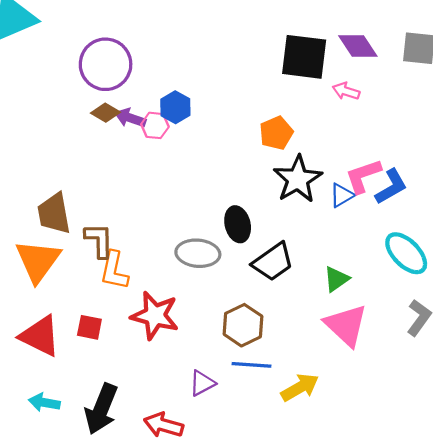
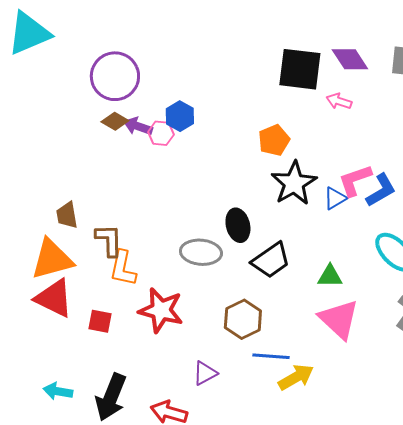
brown trapezoid: (54, 214) -> (67, 215), size x0.7
orange triangle: (38, 261) -> (52, 259), turned 39
green triangle: (336, 279) -> (330, 276), turned 36
red triangle: (40, 336) -> (54, 298), moved
blue line: (252, 365) -> (271, 356), moved

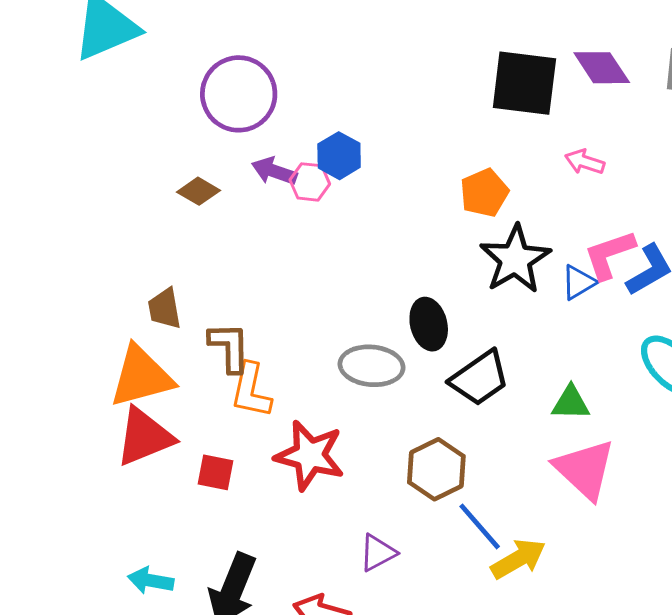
pink arrow: (339, 101) -> (585, 162), moved
brown diamond: (115, 121) -> (199, 191), moved
red triangle: (54, 298) -> (144, 437), turned -48
blue line: (271, 356) -> (480, 526), turned 45

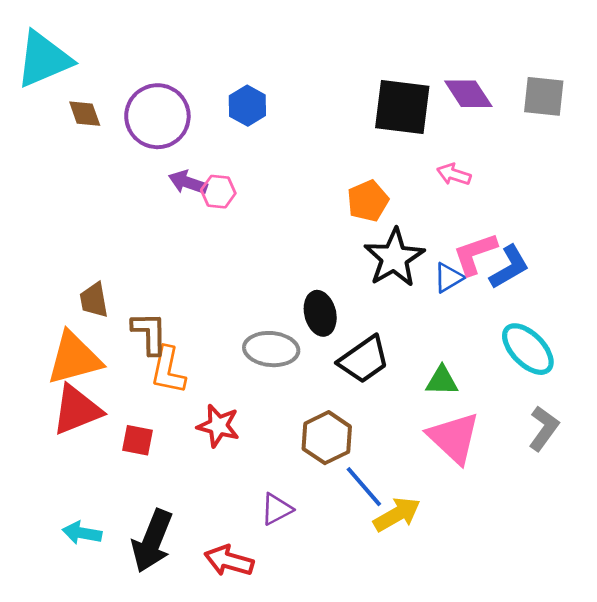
blue hexagon: (339, 156) -> (247, 106), moved
brown diamond: (199, 191) -> (85, 114), moved, turned 40
red star: (310, 455) -> (218, 426), size x0.7

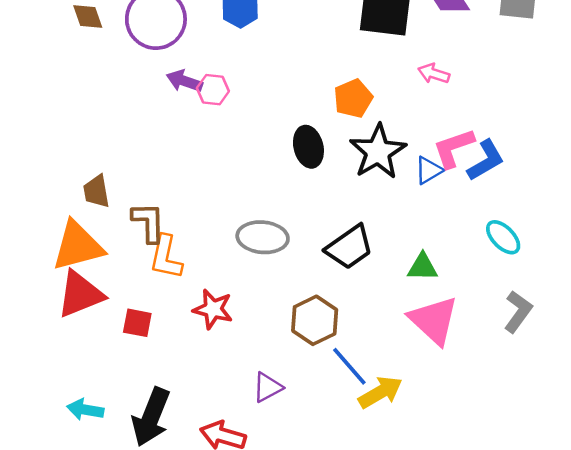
black ellipse: (320, 313) -> (308, 147), moved
cyan ellipse: (528, 349) -> (503, 237), size x0.7

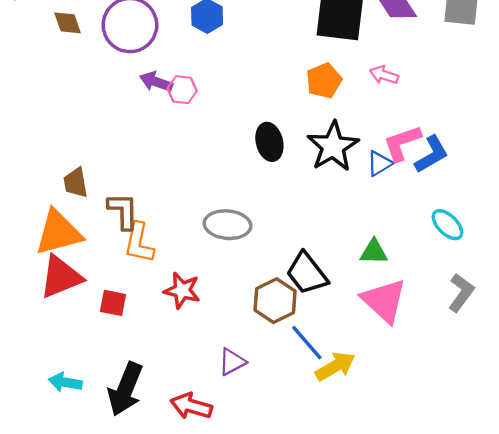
orange pentagon: (353, 98) -> (324, 81), moved
black trapezoid: (349, 247) -> (307, 273), moved, turned 87

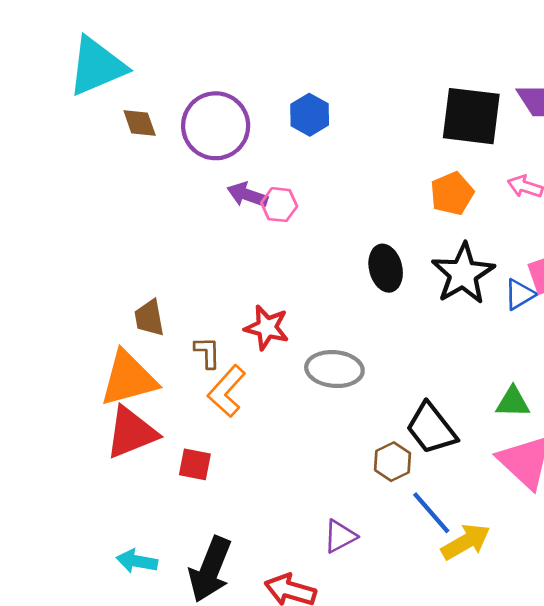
brown L-shape: (123, 211) -> (207, 352), size x0.7
orange L-shape: (139, 243) -> (227, 391), turned 30
red star: (182, 290) -> (267, 328), moved
brown hexagon: (275, 301) -> (393, 462), size x0.7

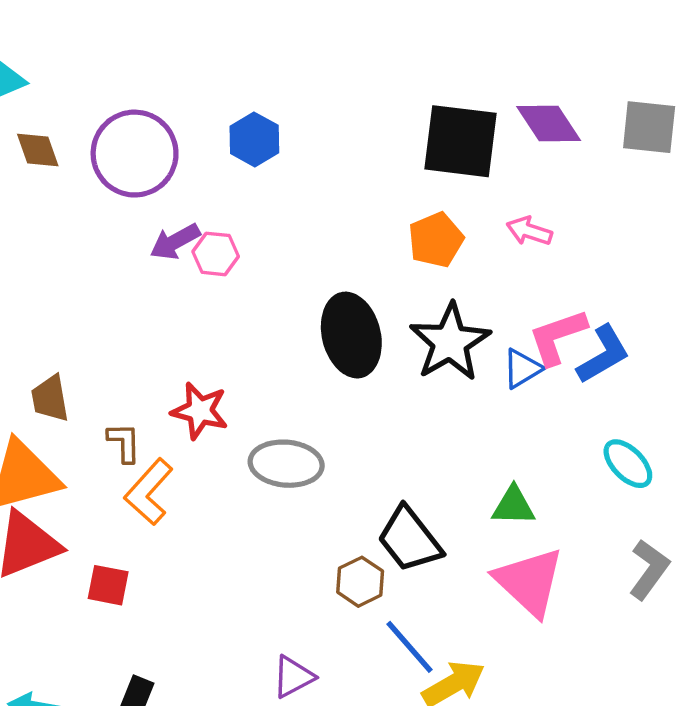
purple arrow: (247, 195) -> (175, 242), turned -48
black ellipse: (386, 268) -> (351, 335), size x1.4

